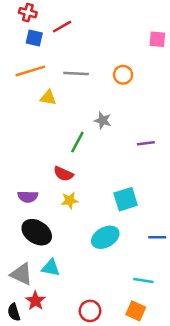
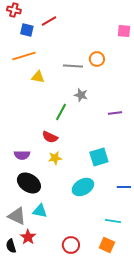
red cross: (28, 13) -> (14, 10), moved
gray line: (76, 74) -> (73, 66), moved

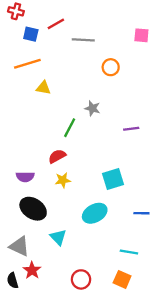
gray line: (73, 66) -> (83, 40), moved
red semicircle: (50, 137) -> (57, 156), turned 126
cyan triangle: (40, 211) -> (58, 237), moved, turned 35

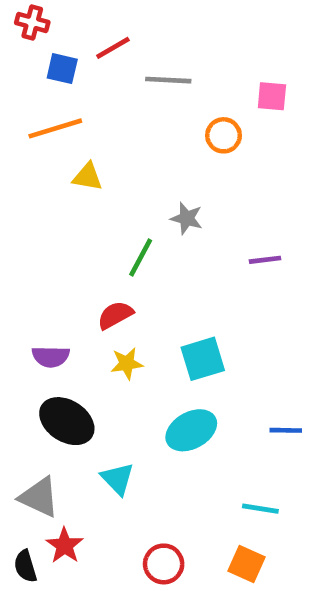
pink square: (141, 35) -> (272, 96), moved
cyan square: (113, 179) -> (203, 359), moved

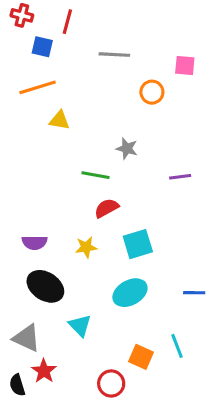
red line: (113, 48) -> (67, 22), moved, turned -45
green line: (141, 257) -> (96, 175), turned 72
red semicircle: (115, 315) -> (106, 208), moved
cyan line: (260, 509) -> (177, 346), turned 60
orange square: (247, 564) -> (141, 357), moved

